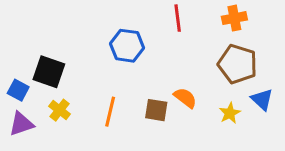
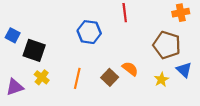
orange cross: (234, 18) -> (181, 13), moved
blue square: (18, 90) -> (13, 35), moved
brown square: (156, 110) -> (110, 77), turned 35

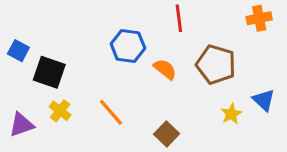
brown pentagon: (167, 45) -> (216, 65), moved
orange semicircle: (130, 69) -> (165, 69), moved
brown square: (110, 77) -> (167, 134), moved
orange line: (77, 78) -> (111, 112), turned -54

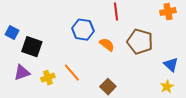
yellow cross: (60, 111) -> (48, 78), moved, turned 32
yellow star: (231, 114) -> (167, 87), moved
purple triangle: (21, 125) -> (22, 73), moved

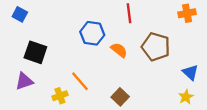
blue square: (12, 33) -> (20, 14), moved
yellow cross: (48, 78) -> (60, 96), moved

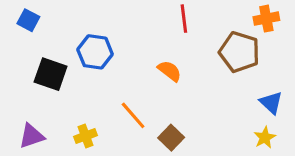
blue hexagon: (92, 33) -> (95, 52), moved
brown pentagon: (156, 47) -> (239, 52), moved
purple triangle: (24, 81) -> (32, 136), moved
orange line: (80, 81) -> (133, 115), moved

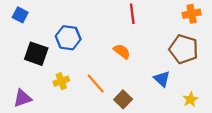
brown pentagon: (239, 52) -> (184, 49), moved
blue triangle: (271, 103) -> (162, 79), moved
yellow cross: (85, 136) -> (61, 81), moved

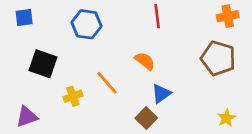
blue square: (20, 15) -> (24, 18), turned -35
blue hexagon: (68, 38) -> (87, 24), moved
blue triangle: (162, 79) -> (161, 94), moved, turned 42
orange line: (96, 83) -> (107, 83), moved

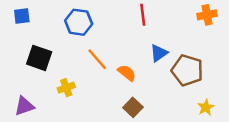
brown pentagon: (218, 58) -> (187, 70), moved
orange semicircle: (145, 61) -> (127, 73), moved
orange line: (107, 83) -> (97, 59), moved
blue triangle: (161, 94) -> (159, 53), moved

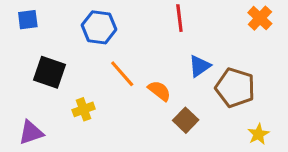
orange cross: (207, 15) -> (260, 18), turned -36
brown square: (133, 107) -> (186, 120), moved

